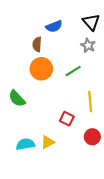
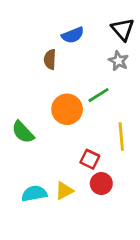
orange circle: (41, 69) -> (67, 109), moved
red circle: (92, 137) -> (101, 184), moved

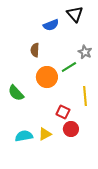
black triangle: (123, 29) -> (75, 14), moved
brown semicircle: (50, 59) -> (35, 50), moved
gray star: (118, 61) -> (85, 52), moved

